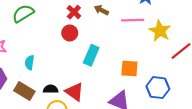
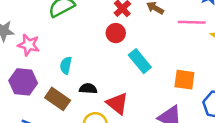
cyan rectangle: (91, 55) -> (140, 61), turned -66
black semicircle: (51, 89) -> (88, 89), moved

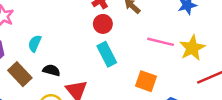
pink line: (192, 22) -> (161, 42), moved
red circle: (116, 33) -> (103, 24), moved

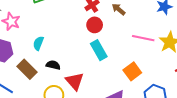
orange square: (146, 81) -> (132, 71), turned 36

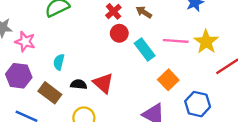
cyan rectangle: (99, 50) -> (145, 50), moved
red triangle: (75, 81) -> (103, 83), moved

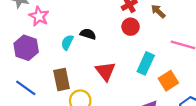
cyan rectangle: (145, 50) -> (146, 63), moved, turned 50
black semicircle: (79, 84) -> (88, 34), moved
brown rectangle: (50, 93) -> (62, 79), moved, turned 30

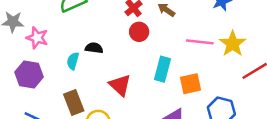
orange square: (168, 81) -> (191, 84), turned 30

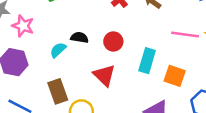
red circle: (139, 32) -> (113, 42), moved
cyan semicircle: (73, 61) -> (58, 50), turned 30
orange square: (191, 84) -> (175, 76), turned 30

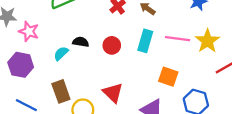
cyan rectangle: (147, 61) -> (145, 41), moved
red triangle: (104, 75) -> (113, 93), moved

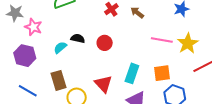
cyan rectangle: (145, 41) -> (132, 73), moved
orange square: (168, 77) -> (162, 73), moved, turned -30

